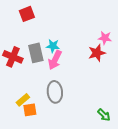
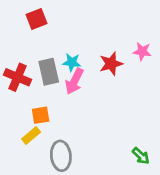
red star: (97, 53) -> (111, 64), moved
gray ellipse: (55, 92) -> (61, 156), moved
orange square: (30, 110) -> (41, 115), moved

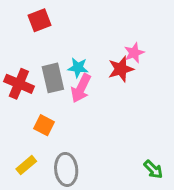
pink star: (142, 51) -> (134, 53), moved, turned -30
orange square: (41, 115) -> (44, 125), turned 36
yellow rectangle: (31, 135) -> (26, 165), moved

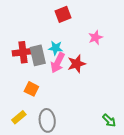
red square: (40, 20) -> (63, 14), moved
red star: (121, 69) -> (77, 64), moved
red cross: (19, 84) -> (23, 52), moved, turned -30

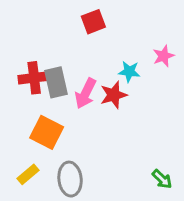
pink star: (95, 37) -> (163, 56), moved
cyan star: (56, 48) -> (129, 72), moved
orange square: (31, 89) -> (47, 132), size x1.5

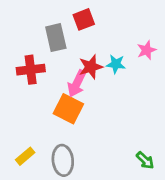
gray rectangle: (56, 82) -> (56, 38), moved
red star: (114, 95) -> (91, 67), moved
orange square: (47, 132) -> (68, 109), moved

